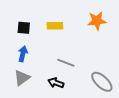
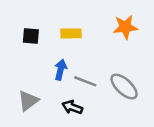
blue arrow: (23, 54) -> (61, 70), moved
gray ellipse: (102, 82) -> (124, 87), moved

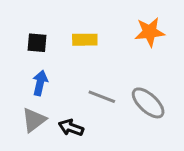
blue arrow: (61, 70) -> (40, 83), moved
black arrow: (72, 107) -> (71, 128), moved

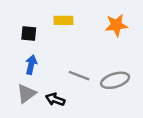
yellow rectangle: (85, 40) -> (64, 20), moved
gray ellipse: (148, 103) -> (115, 80), turned -60

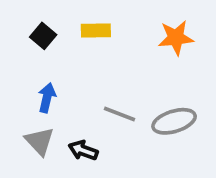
black square: (29, 34) -> (43, 36), moved, turned 35
gray triangle: (26, 93) -> (40, 141), turned -36

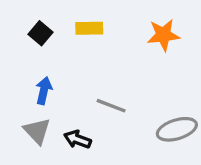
gray ellipse: (174, 121) -> (177, 129), moved

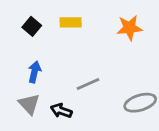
gray line: (111, 106) -> (88, 84), turned -45

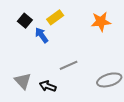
yellow rectangle: (71, 22) -> (55, 17), turned -35
blue arrow: (34, 72) -> (42, 35), moved, turned -49

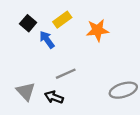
orange star: (101, 22) -> (97, 30), moved
gray line: (69, 65) -> (66, 74), moved

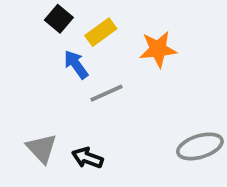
black square: (28, 23) -> (59, 19), moved
gray line: (66, 74) -> (107, 93), moved

